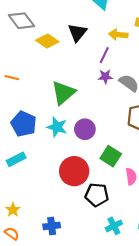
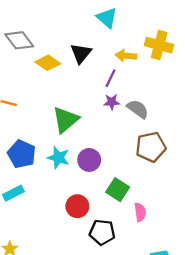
red circle: (74, 171) -> (77, 206), size x0.7

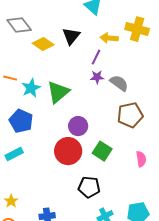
cyan star: (58, 158) -> (31, 88), moved, turned 30
red circle: (77, 206) -> (68, 151), moved, size x1.4
pink semicircle: (140, 212) -> (141, 159), moved

